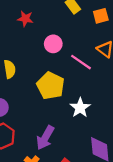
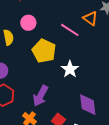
pink circle: (53, 44) -> (28, 23), moved

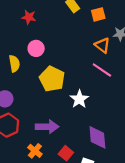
pink line: (70, 30) -> (102, 70), moved
purple arrow: (40, 96) -> (47, 127), turned -120

